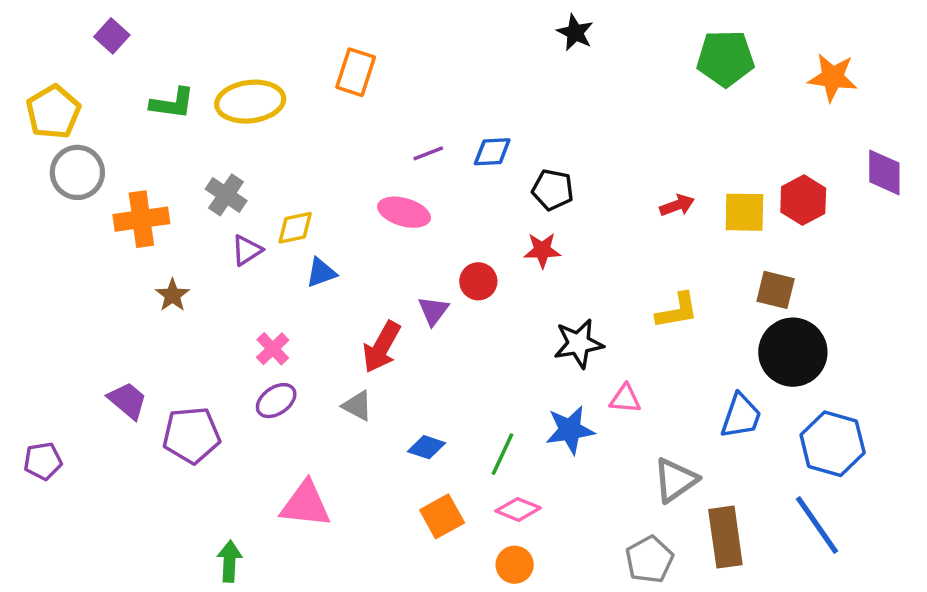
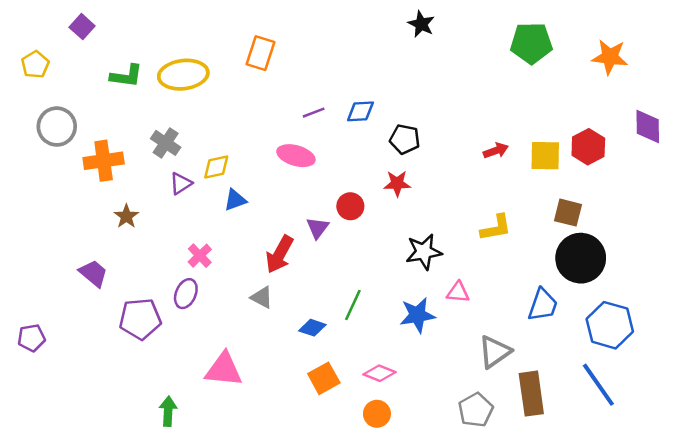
yellow pentagon: (53, 112) -> (35, 65), moved, size x0.7
purple trapezoid: (128, 401) -> (93, 273), moved
purple ellipse: (276, 401) -> (186, 294), moved, turned -32
green line: (503, 454) -> (353, 305), moved

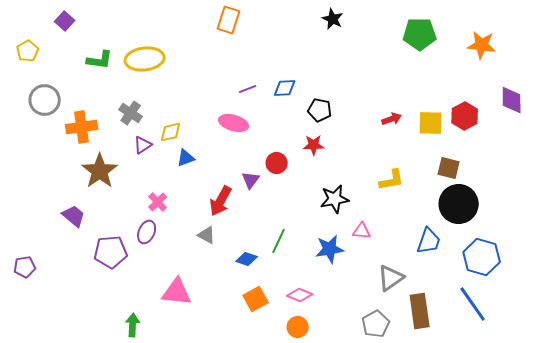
orange rectangle: (261, 53) -> (229, 20), moved
brown star: (126, 216) -> (100, 171), size x1.8

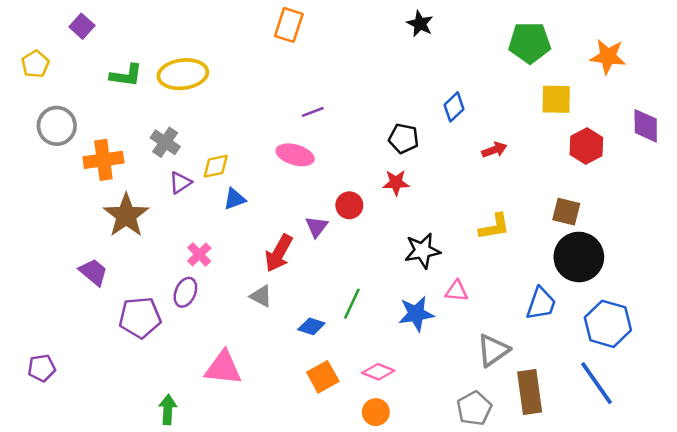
blue diamond: (285, 88) -> (454, 107), moved, turned -40
yellow square: (431, 123) -> (556, 99), moved
purple pentagon: (25, 267) -> (42, 368), moved

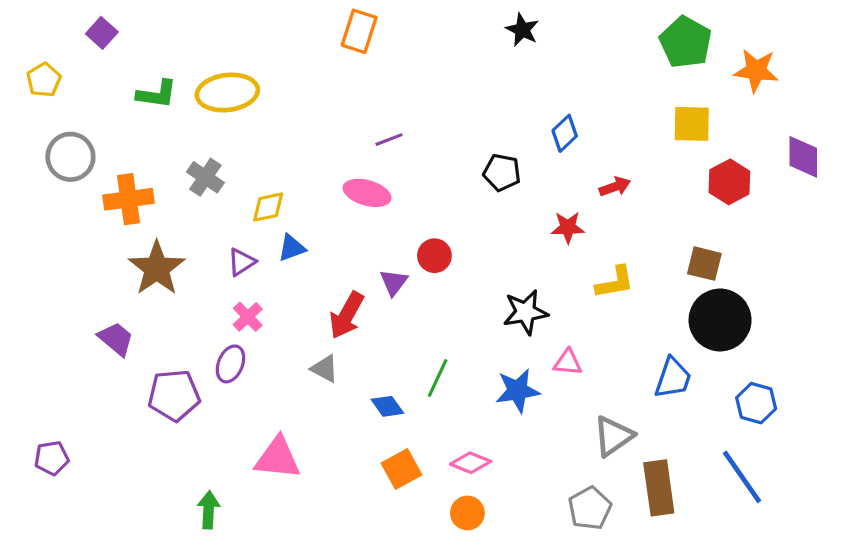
green pentagon: (530, 43) -> (686, 42), moved, turned 30
purple triangle: (180, 183) -> (241, 262), moved
red star: (396, 183) -> (568, 227), moved
blue hexagon: (608, 324) -> (756, 403), size x0.7
blue diamond: (311, 326) -> (387, 406), turned 36

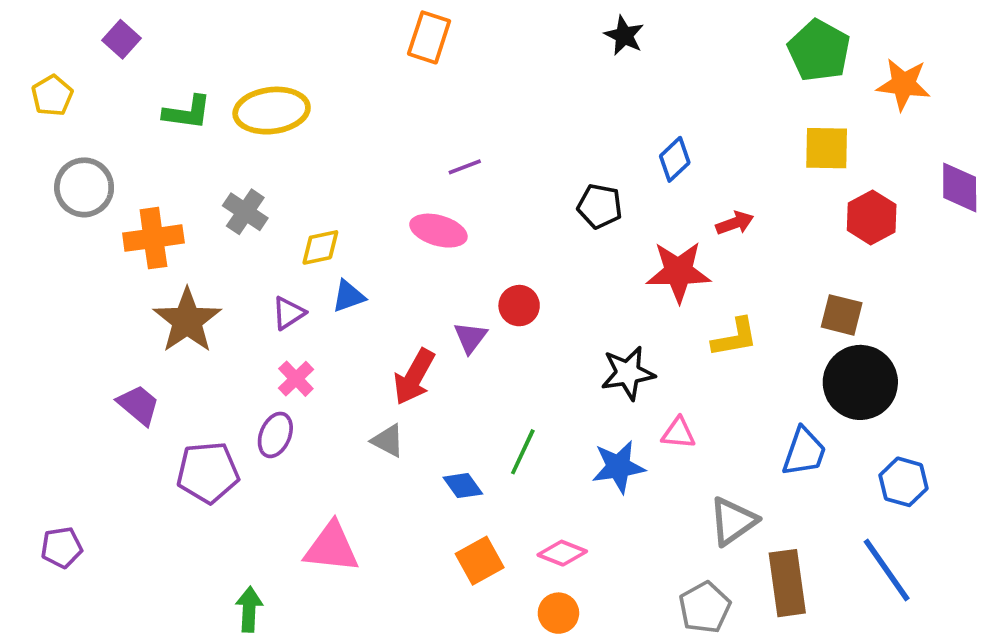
red star: (568, 227) -> (678, 272), size x1.6

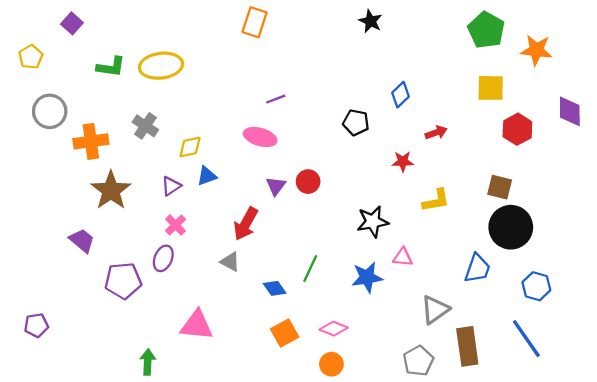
red star: (678, 272) -> (403, 161), size x0.6
purple triangle: (470, 337) -> (276, 186), moved

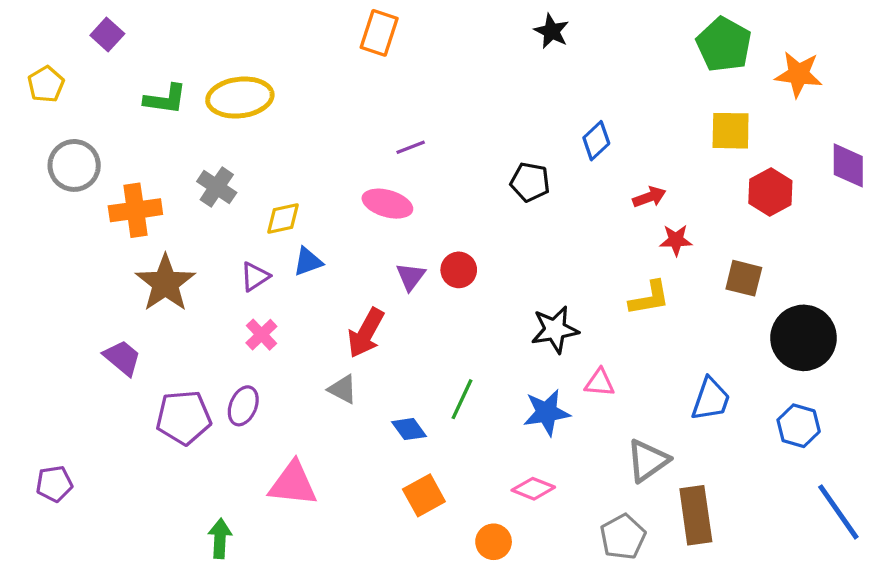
red star: (403, 161) -> (676, 240), moved
black circle: (511, 227) -> (804, 338), moved
purple ellipse: (163, 258) -> (243, 406), moved
pink diamond: (334, 329) -> (533, 489), moved
blue line: (526, 339) -> (838, 512), moved

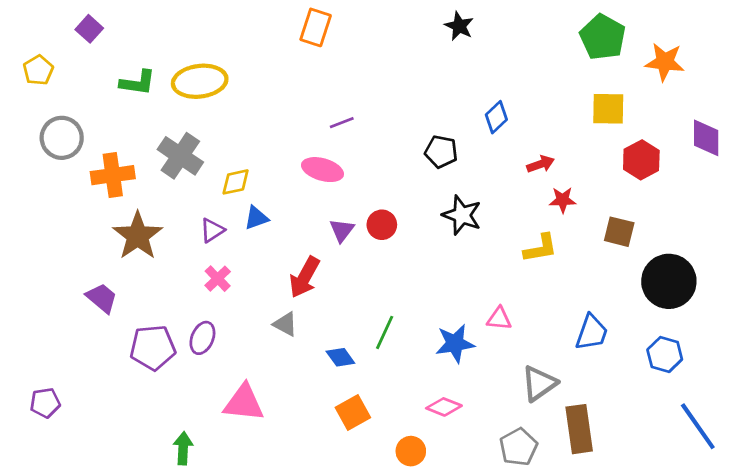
gray cross: (217, 187) -> (180, 156), size x1.4
black star: (555, 330) -> (462, 215), moved, turned 30

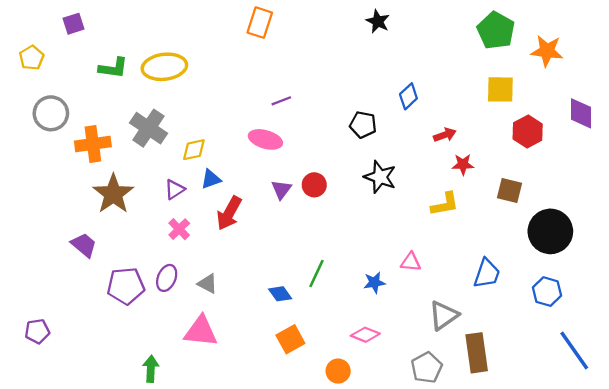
purple square: (89, 29) -> (74, 24), turned 30
red arrow: (305, 277) -> (229, 213), moved
gray triangle: (285, 324) -> (208, 284), moved
blue star: (455, 343) -> (374, 282), size x0.7

